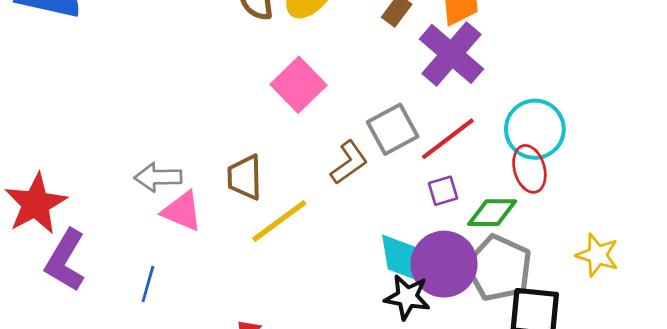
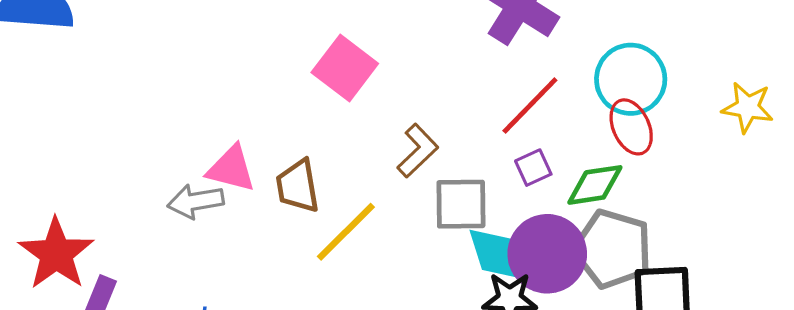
gray square: (393, 129) -> (461, 204), moved, turned 36
pink triangle: (182, 211) -> (231, 169), moved
yellow star: (597, 255) -> (748, 107), moved

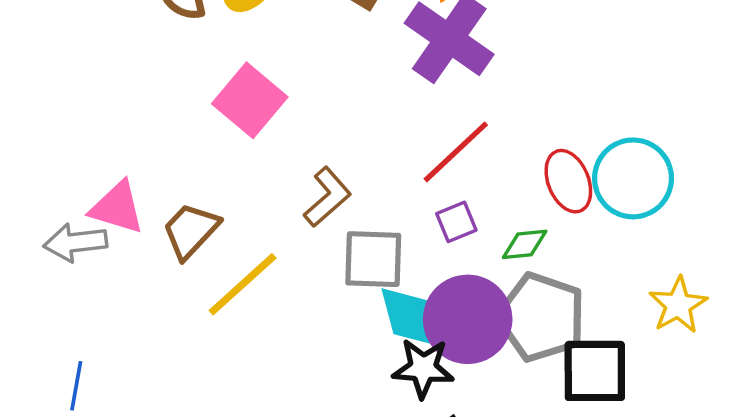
cyan circle: (631, 79) -> (633, 178), moved
yellow star: (748, 107) -> (678, 305), moved, turned 30
green diamond: (595, 185) -> (525, 244), size x0.7
brown trapezoid: (298, 186) -> (191, 231), turned 50

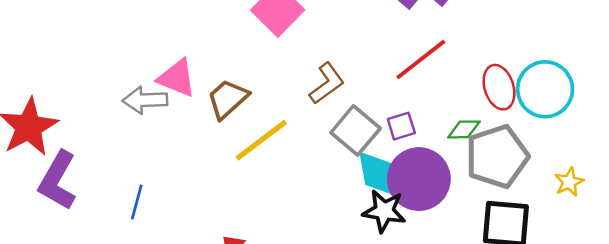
purple square: (456, 222) -> (401, 126), moved
gray square: (373, 259) -> (356, 130), turned 33
yellow star: (678, 305) -> (569, 182), size x0.7
gray pentagon: (541, 317) -> (497, 157), moved, turned 30

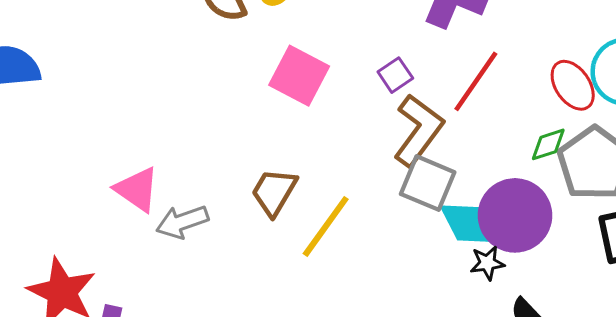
pink triangle: (177, 78) -> (137, 189), moved, turned 30
brown L-shape: (327, 83) -> (418, 130), moved, size x1.4
purple square: (401, 126) -> (395, 75), moved
black star: (384, 211) -> (487, 263), size x0.7

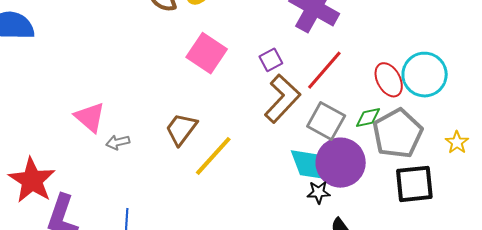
gray square: (428, 183) -> (326, 121), moved
gray arrow: (182, 222) -> (118, 142), size x0.7

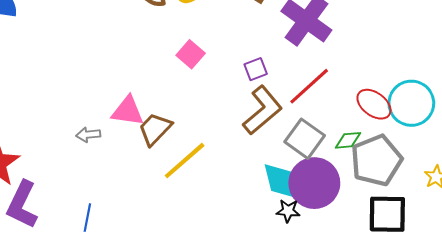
pink square: (207, 53) -> (191, 54), size x0.7
red ellipse: (389, 80) -> (374, 104), turned -32
pink triangle: (90, 117) -> (128, 111), moved, turned -40

